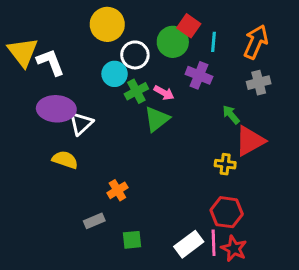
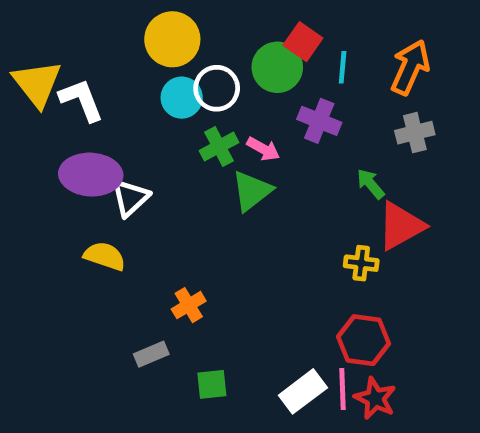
cyan circle: (115, 74) -> (182, 98), moved

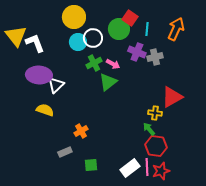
gray cross: (415, 133) -> (155, 57), moved
green arrow: (371, 184) -> (149, 129), moved
red star: (375, 398) -> (161, 171), turned 30

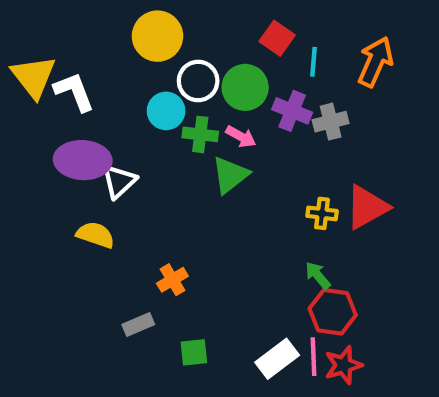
green circle: (119, 29) -> (245, 87), moved
cyan circle: (78, 42) -> (166, 111), moved
green cross: (94, 63) -> (200, 134), turned 35
yellow cross: (155, 113) -> (322, 213), moved

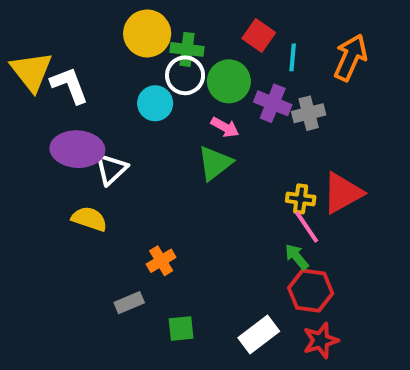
green cross: (200, 134) -> (187, 49), moved
pink line: (313, 357) -> (307, 227), moved, turned -32

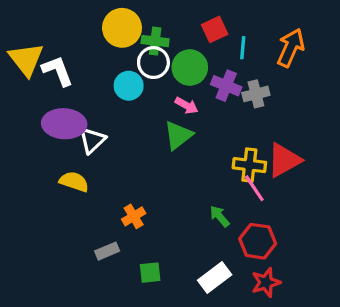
red square: (259, 35) -> (215, 29), turned 30
yellow cross: (301, 199) -> (249, 165), size x1.4
green arrow: (297, 257) -> (220, 216), moved

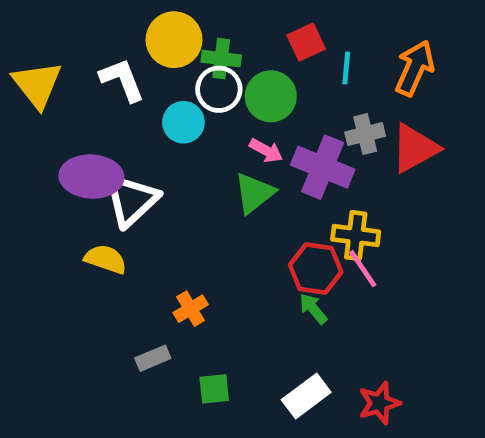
white L-shape: (58, 71) -> (122, 80), moved
purple cross: (226, 86) -> (323, 167), moved, size x1.4
white triangle: (92, 140) -> (132, 200), size x1.4
red triangle: (284, 160) -> (415, 148), moved
red hexagon: (258, 241) -> (316, 269), moved

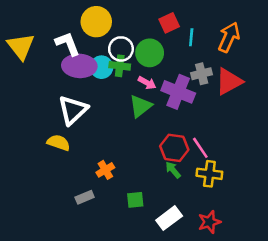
green cross: (221, 59) -> (120, 66), moved
purple ellipse: (91, 177) -> (79, 66), moved
yellow cross: (356, 236) -> (209, 174), moved
green square: (214, 389) -> (135, 200), moved

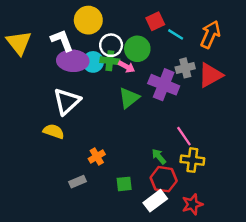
cyan line: (191, 37) -> (176, 34), turned -63
pink arrow: (147, 83) -> (127, 67), moved
red hexagon: (174, 148) -> (164, 179), moved

